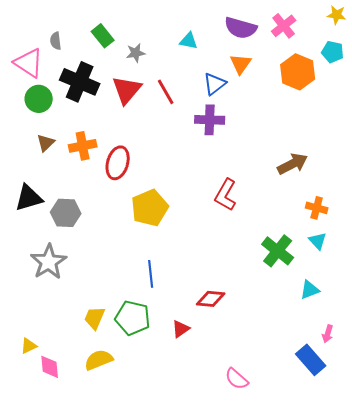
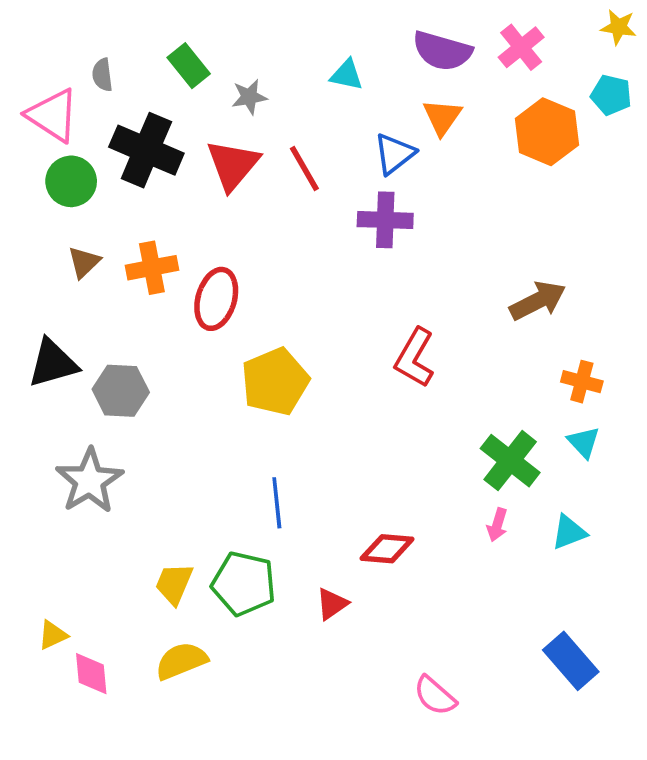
pink arrow: (328, 334) -> (497, 525), moved

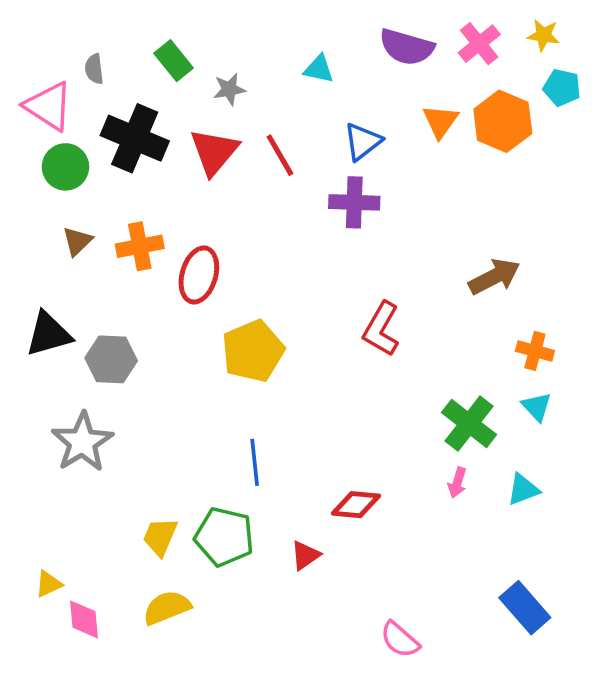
yellow star: (619, 27) -> (543, 35), moved
orange triangle: (442, 117) -> (440, 121), moved

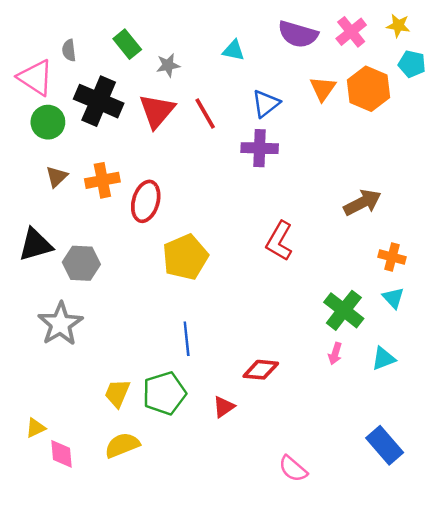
green pentagon: (224, 537) -> (164, 393), turned -30

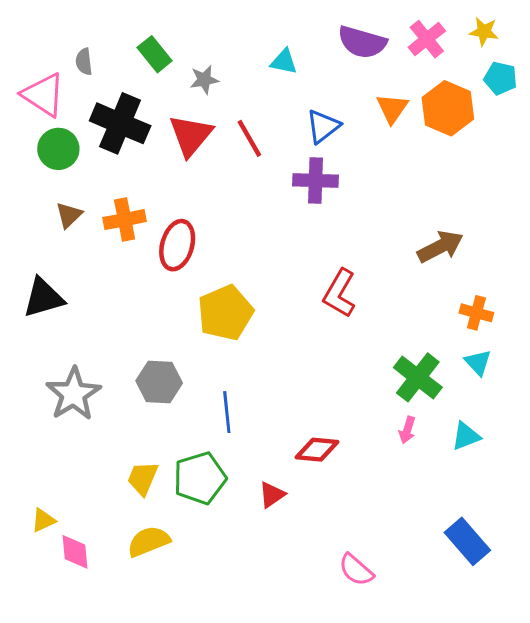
gray hexagon: (81, 263) -> (159, 382), moved

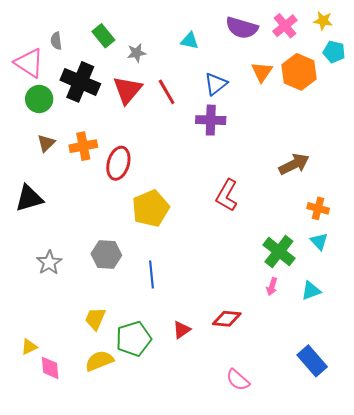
gray star: (73, 394) -> (49, 263), size x0.7
red diamond: (317, 450) -> (227, 319), moved
green pentagon: (200, 478) -> (133, 339), moved

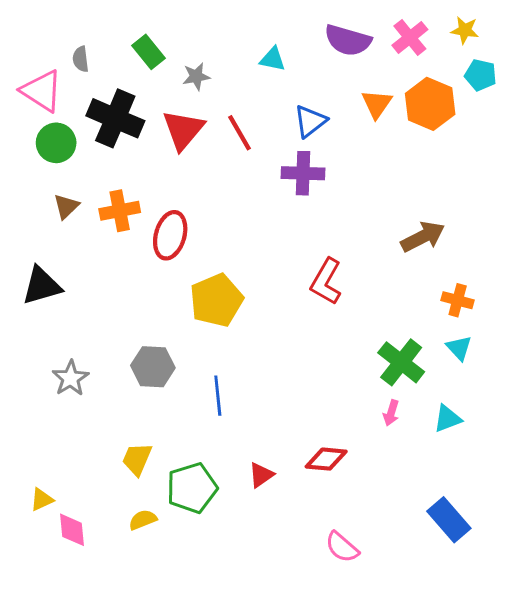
yellow semicircle: (99, 361) -> (143, 520), size x0.7

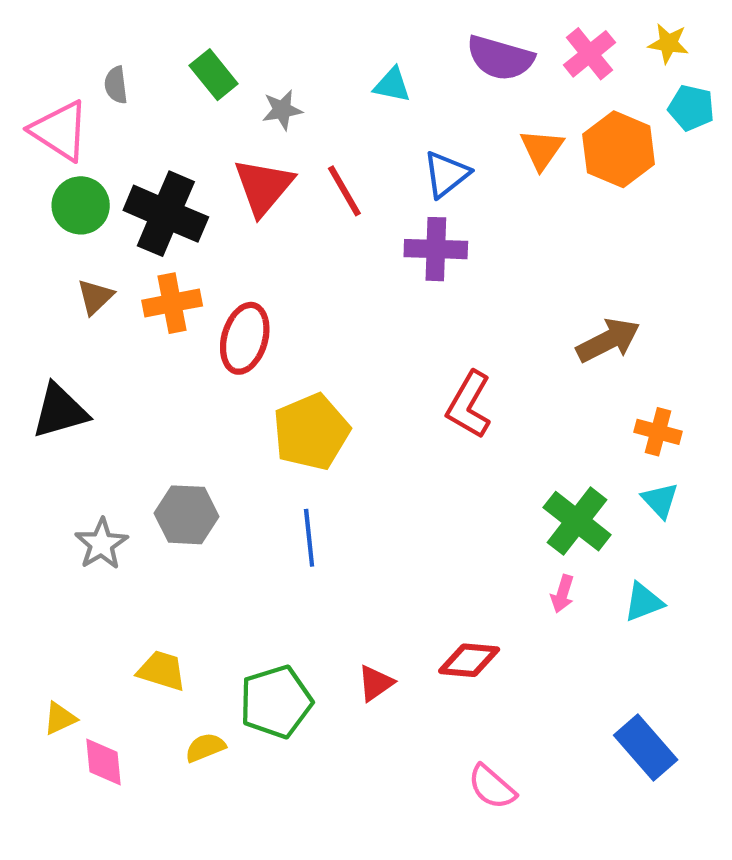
black cross: (115, 118) -> (166, 214), moved
gray hexagon: (153, 367) -> (187, 515), moved
blue line: (218, 396) -> (309, 538), moved
yellow trapezoid: (137, 459) -> (162, 671), moved, turned 84

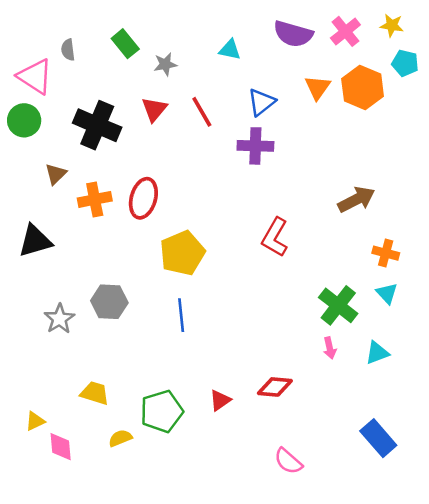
red triangle: (263, 187) -> (154, 109), size x0.7
green circle: (81, 205) -> (24, 120), moved
orange cross: (172, 303) -> (95, 199), moved
pink arrow: (562, 594) -> (330, 348), turned -30

